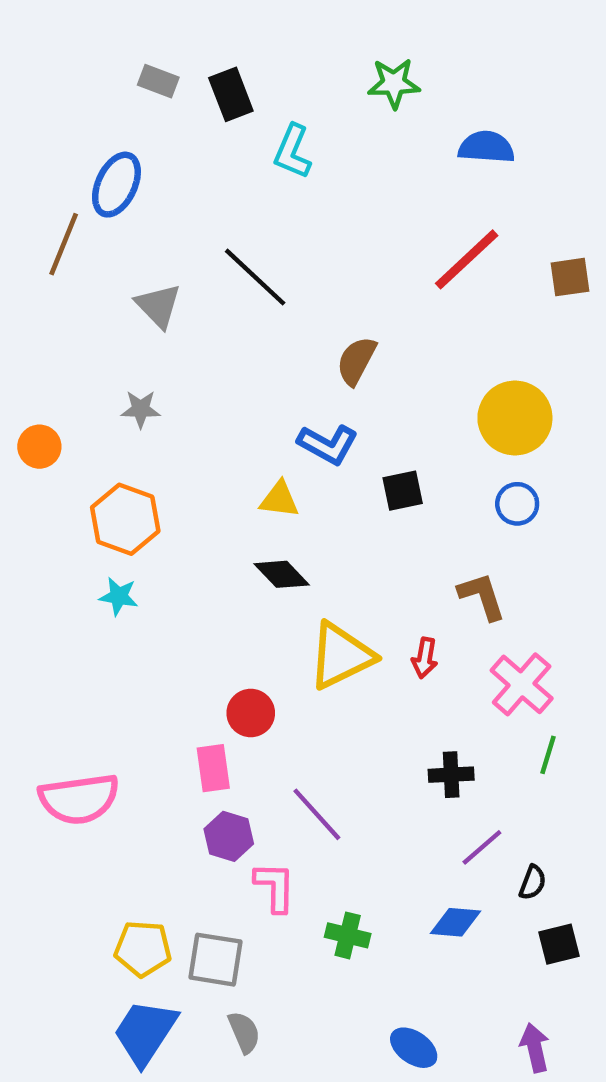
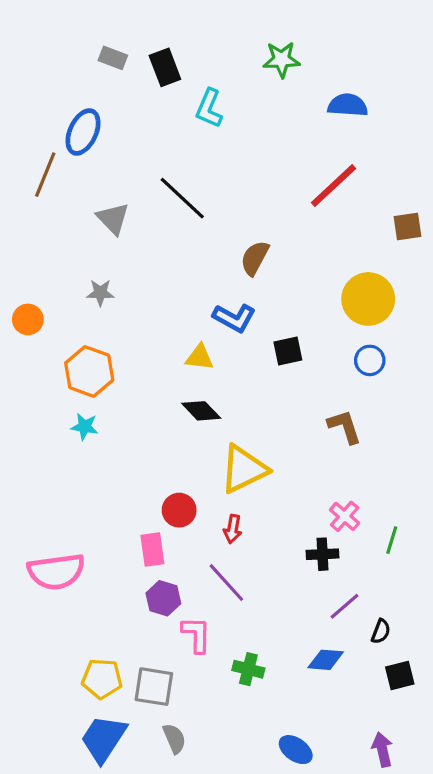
brown square: (570, 277) -> (408, 227), moved
red arrow: (425, 658) -> (233, 529), moved
pink cross: (522, 684) -> (345, 516), moved, size x0.7

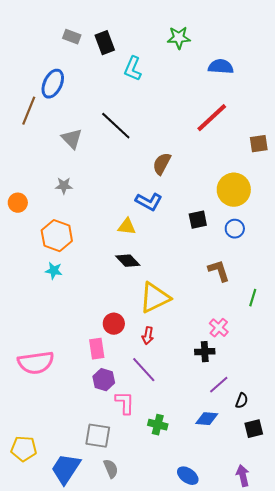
black square: (288, 351) -> (198, 220), moved
green line: (392, 540) -> (253, 298), moved
yellow pentagon: (102, 679) -> (24, 449), moved

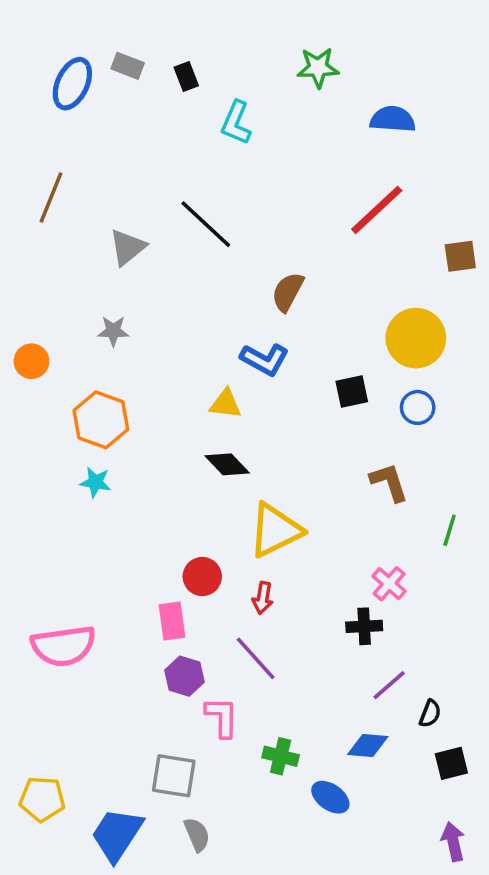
black rectangle: (105, 43) -> (186, 77), size x0.7
blue ellipse: (53, 84) -> (72, 84), moved
gray triangle: (72, 139) -> (128, 247), turned 35
blue ellipse: (188, 476) -> (330, 797), moved
purple arrow: (243, 476) -> (453, 842), moved

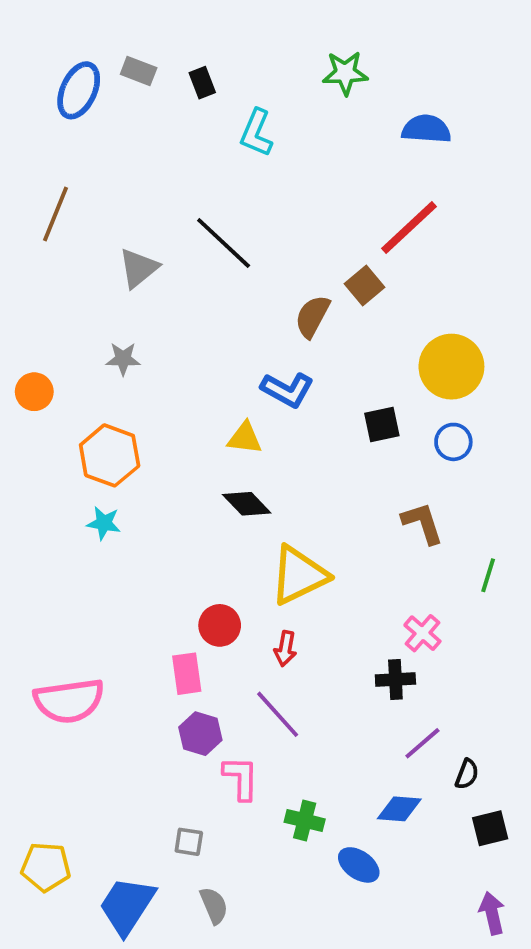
brown square: (460, 256) -> (365, 285), moved, turned -32
gray square: (174, 776) -> (189, 842), size x0.6

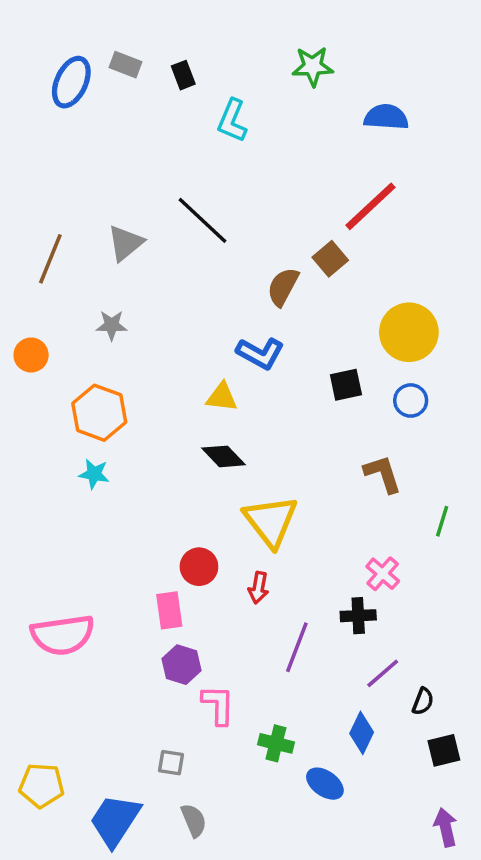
brown line: (55, 214) -> (50, 259), moved
yellow triangle: (299, 575) -> (271, 521), turned -42
purple line: (278, 714) -> (297, 647), moved, turned 63
blue diamond: (399, 809) -> (362, 733), turned -69

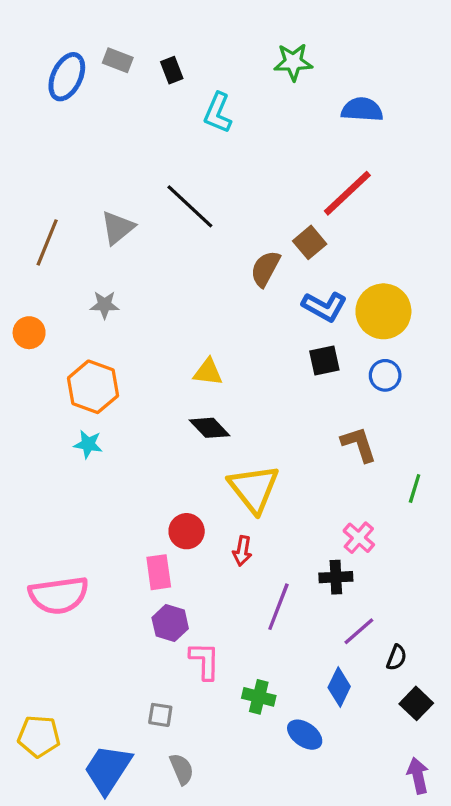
blue L-shape: (260, 353) -> (324, 306), moved
black square: (444, 750) -> (416, 703), turned -32

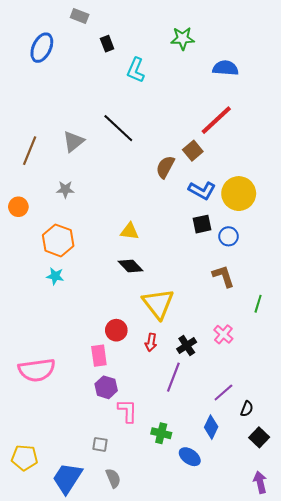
gray rectangle: (118, 60) -> (80, 16), moved
blue circle: (385, 375) -> (229, 236), moved
black cross: (336, 577) -> (187, 346), moved, turned -30

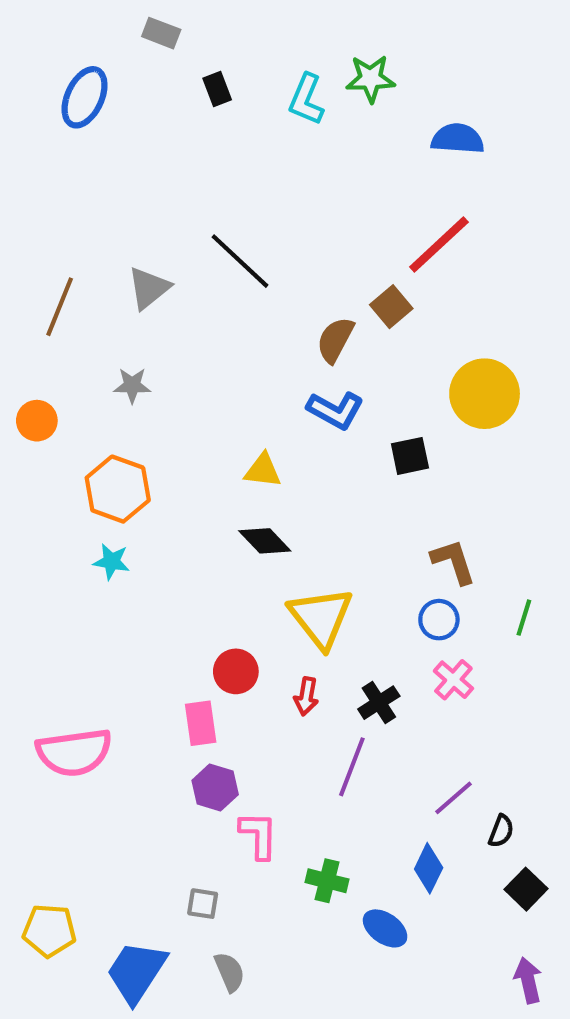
cyan L-shape: (136, 70) -> (306, 99), moved
blue L-shape: (202, 190) -> (335, 410), moved
blue circle: (229, 236) -> (439, 620), moved

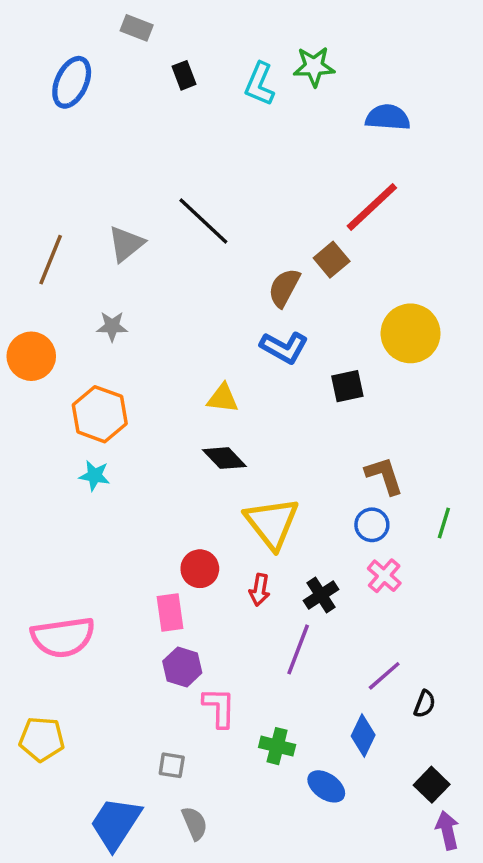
orange circle: (37, 421) -> (31, 356), size x1.4
black square: (526, 889) -> (432, 785), moved
yellow pentagon: (49, 931) -> (42, 739), moved

